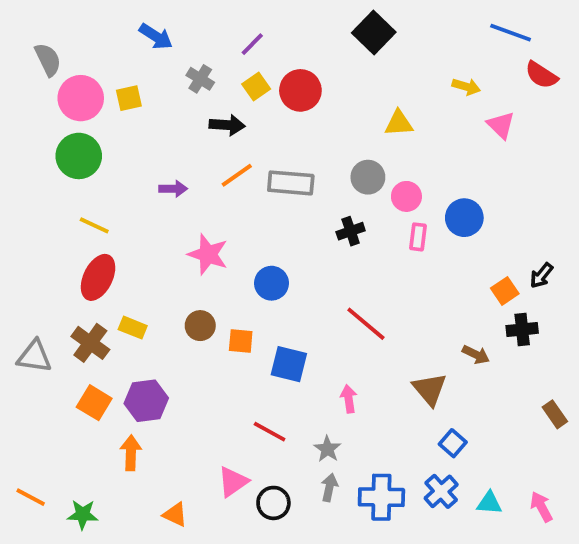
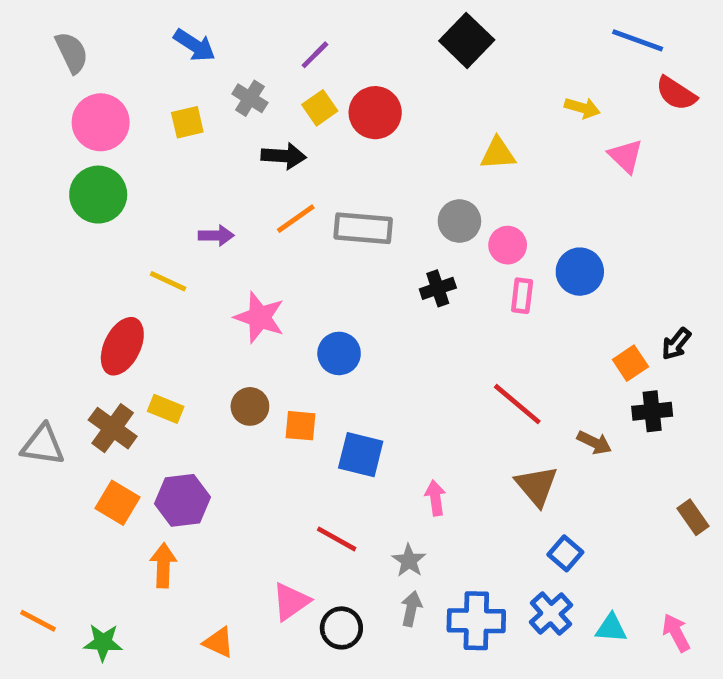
gray semicircle: (48, 60) -> (72, 52), moved
yellow square: (129, 98) -> (187, 122), moved
yellow line: (94, 225) -> (168, 281), moved
red line: (366, 324) -> (517, 404), moved

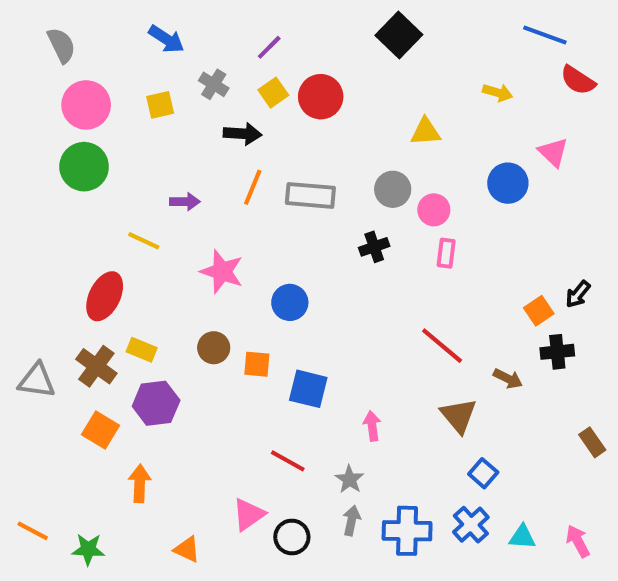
pink triangle: (626, 156) -> (553, 152), moved
orange line: (296, 219) -> (253, 187), turned -33
blue circle: (580, 272) -> (508, 183), moved
purple hexagon: (183, 500) -> (156, 403), moved

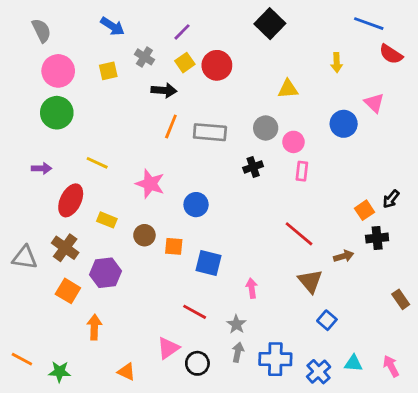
yellow arrow: (498, 93) -> (337, 63), turned 72
purple arrow: (185, 202) -> (41, 168), moved
yellow rectangle: (142, 350) -> (107, 220), moved
brown arrow: (508, 379) -> (344, 256), turned -42
blue cross: (471, 525) -> (319, 372), moved

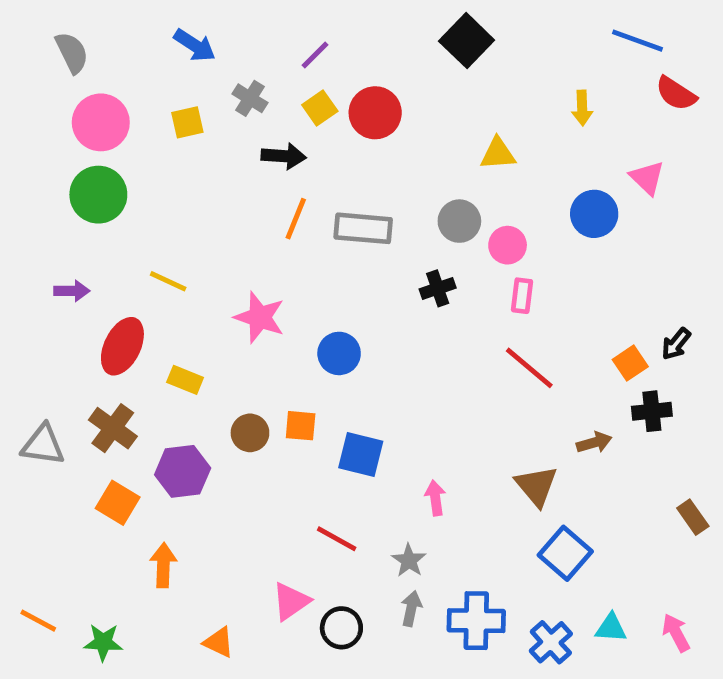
red line: (299, 234) -> (529, 368), moved
brown circle: (144, 235) -> (250, 433), moved
blue square: (327, 320) -> (565, 553), size x1.5

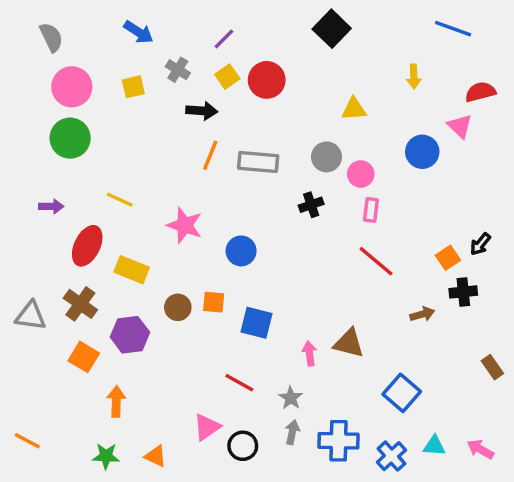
red semicircle: (676, 94) -> (480, 92), moved, turned 132
yellow rectangle: (185, 380) -> (132, 270), size x1.4
brown triangle: (536, 486) -> (349, 343), moved, turned -36
pink arrow: (676, 633) -> (480, 449), turned -32
green star: (103, 642) -> (106, 456), moved

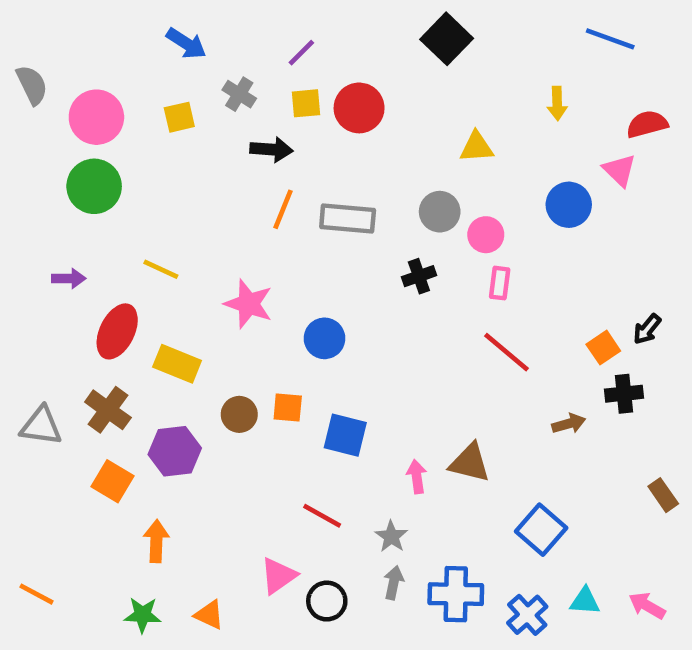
gray semicircle: (51, 37) -> (32, 85), moved
yellow square: (227, 77) -> (306, 103), turned 30

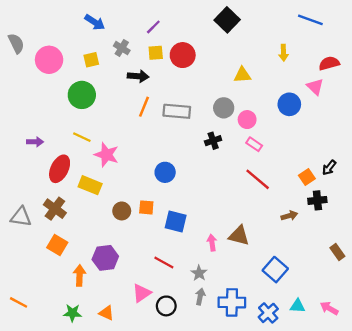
green circle: (94, 186) -> (82, 95), moved
pink rectangle: (500, 283) -> (254, 144), turned -63
pink star: (248, 304) -> (106, 155), moved
purple hexagon: (175, 451) -> (105, 258), moved

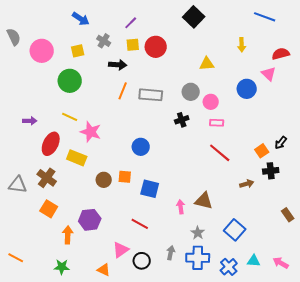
pink rectangle: (254, 144) -> (217, 123), turned -32
gray star: (199, 273) -> (198, 233), moved
orange triangle: (106, 313) -> (104, 270), moved

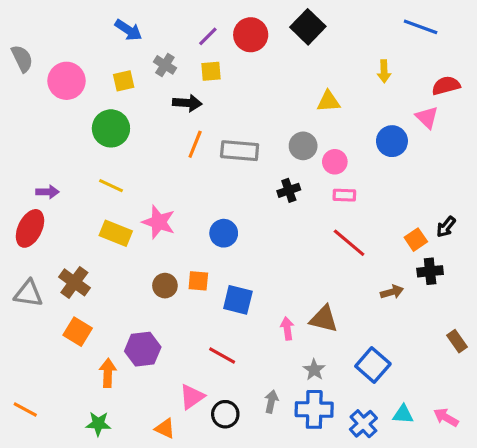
red circle: (156, 47) -> (251, 35), moved
pink star: (91, 132) -> (159, 222), moved
red ellipse: (51, 144) -> (30, 228), moved
yellow rectangle: (77, 158) -> (116, 233), moved

